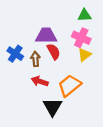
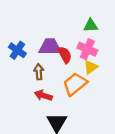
red semicircle: (54, 52) -> (65, 55), moved
blue cross: (15, 54) -> (17, 50), moved
orange trapezoid: (70, 86) -> (75, 84), moved

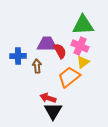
green triangle: (91, 25) -> (83, 25), size x1.6
blue cross: (17, 50) -> (18, 56), moved, turned -35
red arrow: (43, 95) -> (48, 98), moved

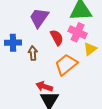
purple trapezoid: (47, 44) -> (39, 18), moved, turned -55
yellow triangle: (83, 62) -> (90, 49), moved

